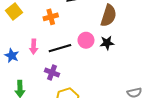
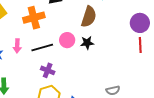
orange cross: (51, 17) -> (34, 18), size x1.5
purple cross: (52, 72) -> (48, 70), moved

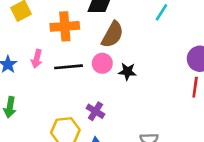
brown semicircle: (89, 17) -> (113, 35), moved
purple cross: (48, 70) -> (95, 111), moved

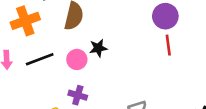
pink circle: (102, 63) -> (77, 59), moved

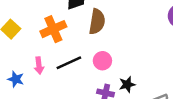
black star: (98, 48) -> (127, 84), moved

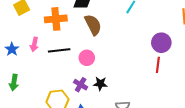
brown semicircle: (97, 22) -> (93, 25), turned -55

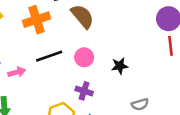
pink arrow: (34, 44) -> (17, 72), moved, turned -104
black star: (100, 84) -> (120, 66), moved

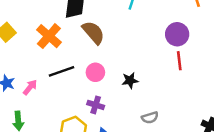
orange cross: (36, 20) -> (49, 36), turned -30
pink arrow: (17, 72) -> (30, 87), turned -35

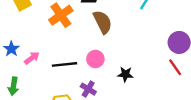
red line: (179, 61) -> (175, 67), turned -42
black line: (61, 71) -> (64, 64), moved

